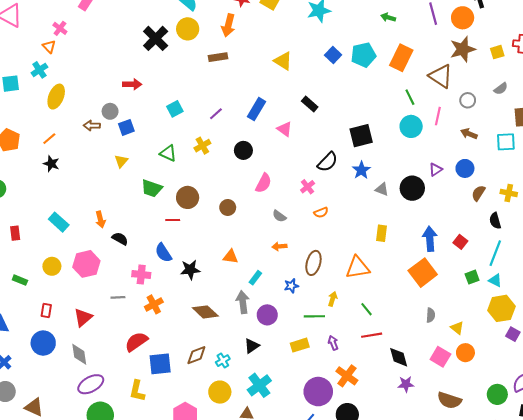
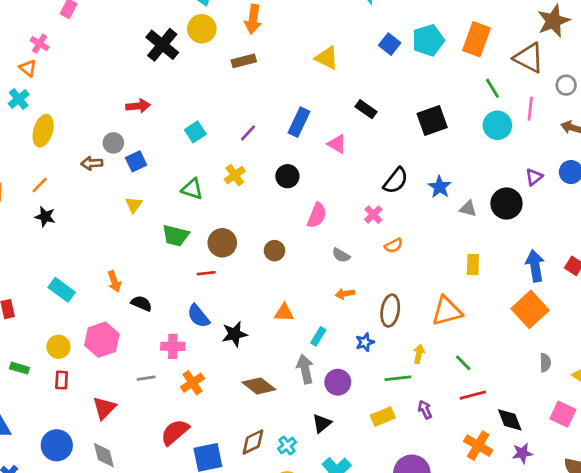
black square: (361, 136) -> (432, 121), moved
red rectangle: (46, 310) -> (62, 380), moved
orange cross: (347, 376) -> (478, 446), moved

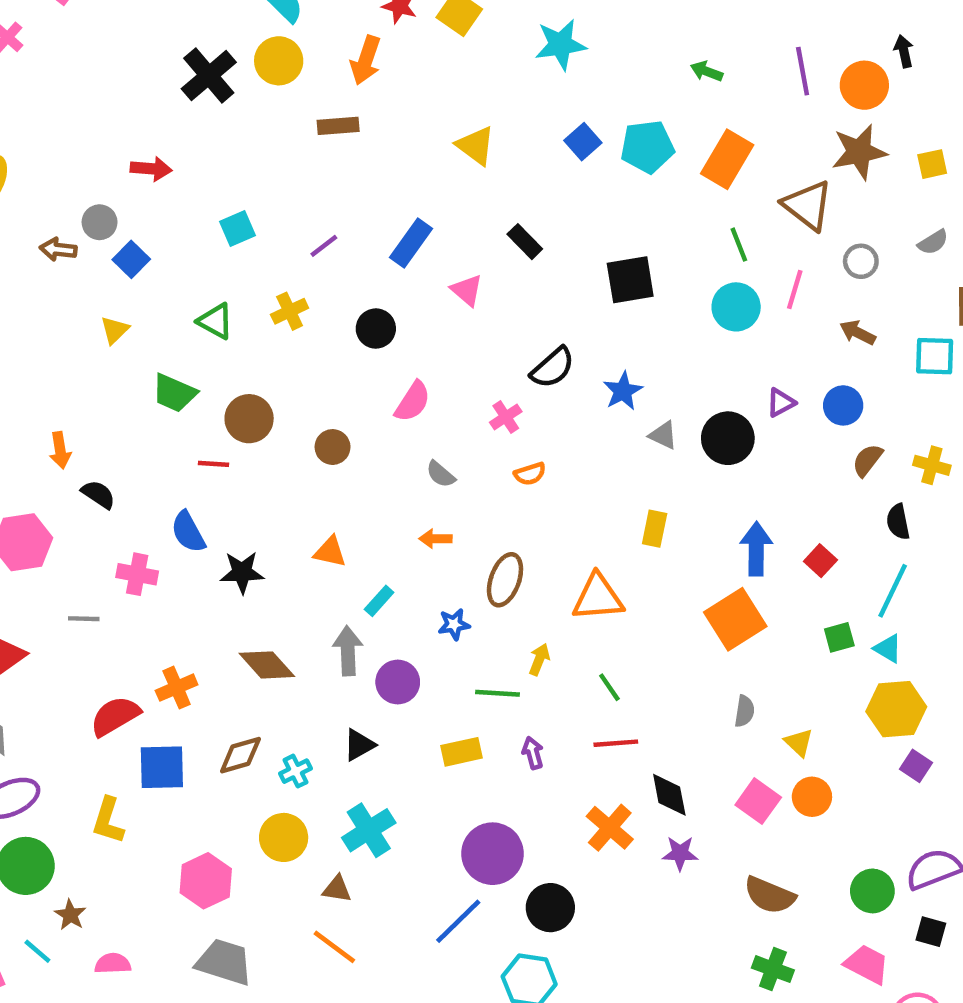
blue square: (136, 161) -> (131, 259), turned -30
orange cross: (192, 383) -> (177, 688), moved

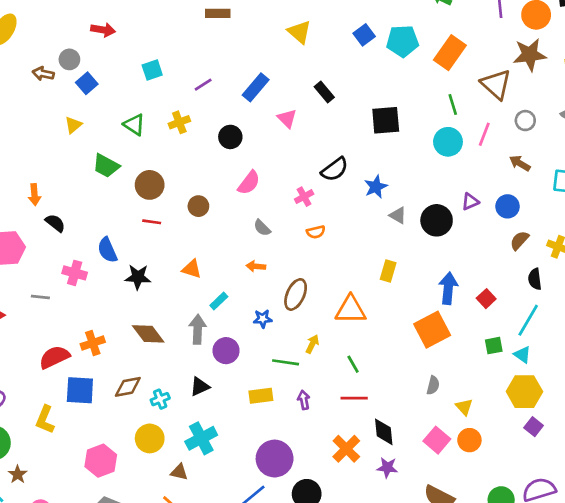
red line: (213, 464) -> (152, 222), moved

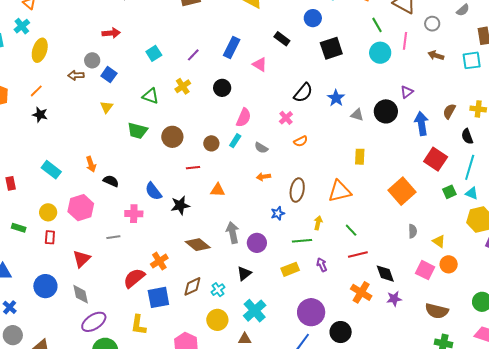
blue circle: (508, 206) -> (313, 18), moved
red line: (152, 222) -> (193, 168), moved
blue arrow: (448, 288) -> (421, 124), moved
red square: (486, 299) -> (436, 159), size x1.6
cyan rectangle: (219, 301) -> (235, 141), moved

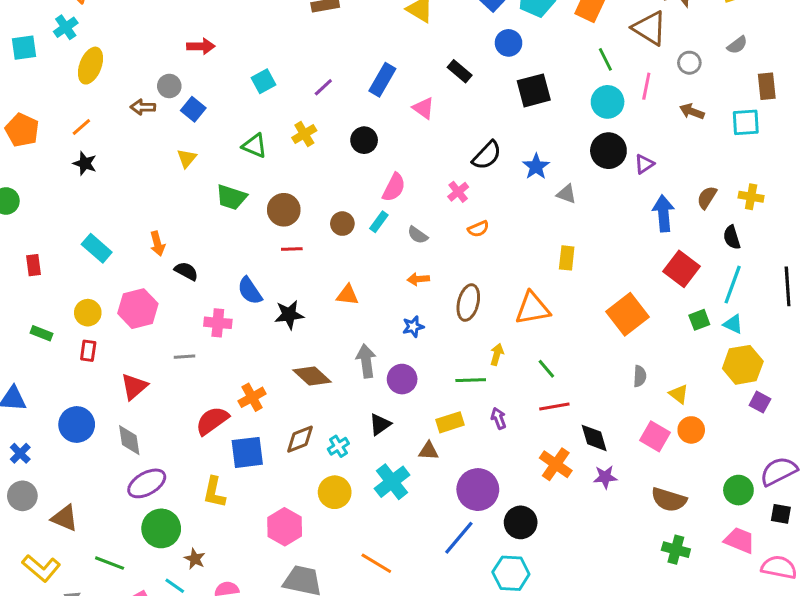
black circle: (386, 111) -> (608, 151), moved
red line: (193, 168) -> (292, 249), moved
blue star: (278, 213) -> (413, 327), moved
brown triangle: (245, 339) -> (429, 451), moved

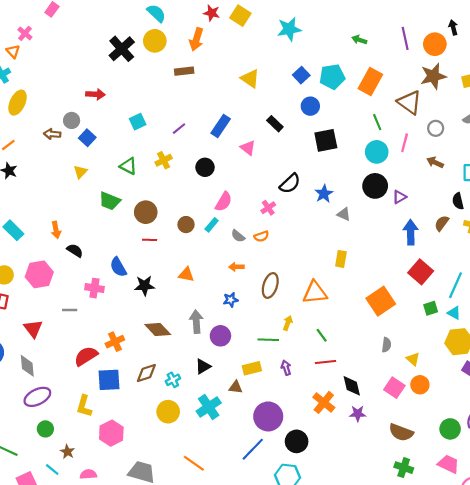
orange semicircle: (478, 229) -> (261, 236), moved
black semicircle: (732, 237) -> (458, 201), moved
red triangle: (134, 387) -> (33, 329), turned -30
pink hexagon: (285, 527) -> (111, 433), moved
green circle: (161, 528) -> (45, 429), size x0.6

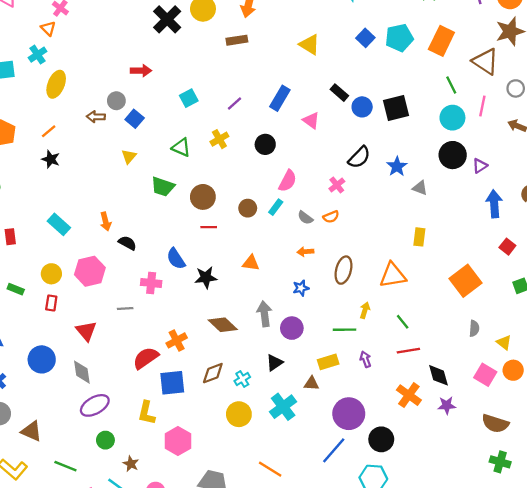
blue circle: (310, 106) -> (362, 107), moved
red square: (421, 272) -> (507, 247), size x0.6

